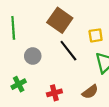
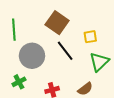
gray circle: (33, 56) -> (32, 56), size x1.6

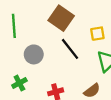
gray circle: (32, 56) -> (34, 54), size x0.7

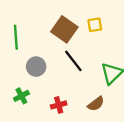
yellow square: (97, 34) -> (95, 25), moved

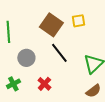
brown semicircle: (96, 104) -> (93, 91), moved
red cross: (59, 105) -> (44, 84), moved, turned -32

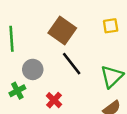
yellow square: (78, 21) -> (111, 26), moved
green cross: (13, 84) -> (17, 91), moved

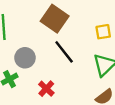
yellow square: (111, 26) -> (103, 32), moved

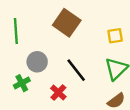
black line: (64, 52) -> (76, 70), moved

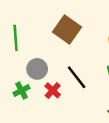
red cross: (58, 92) -> (53, 90), moved

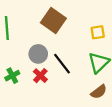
gray circle: (37, 69) -> (38, 54), moved

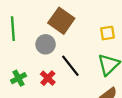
gray circle: (38, 54) -> (46, 44), moved

